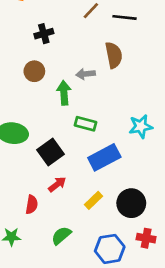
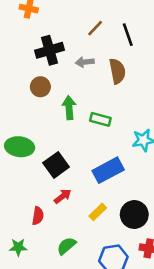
black line: (125, 17) -> (128, 35), turned 65
black cross: (44, 34) -> (50, 50), size x1.5
gray arrow: (86, 74) -> (85, 62), moved
green rectangle: (86, 124) -> (100, 119), moved

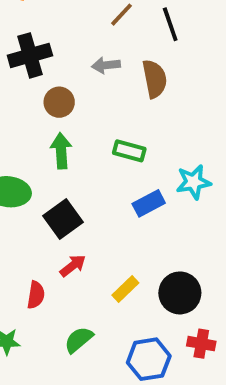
black cross: (50, 50) -> (30, 55), moved
brown circle: (40, 87) -> (59, 102), moved
green arrow: (69, 108) -> (61, 151), moved
blue rectangle: (108, 170) -> (149, 203), moved, size x0.7

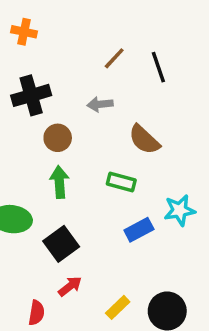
brown semicircle: (155, 79) -> (144, 140), moved, turned 144

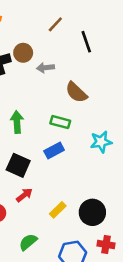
brown line: (114, 58) -> (55, 24), moved
brown circle: (58, 138) -> (23, 53), moved
blue rectangle: (139, 230) -> (54, 150), moved
black square: (61, 244) -> (18, 165), turned -30

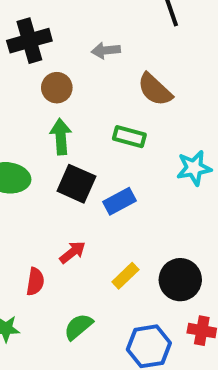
brown circle: (23, 53) -> (57, 88), moved
blue rectangle: (54, 150) -> (120, 201), moved
black square: (18, 165) -> (76, 184), moved

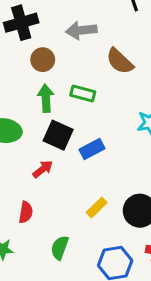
gray arrow: (106, 50) -> (81, 30), size x1.4
green rectangle: (129, 137) -> (83, 94), moved
red arrow: (73, 252) -> (43, 169), moved
green semicircle: (78, 327) -> (60, 248), turned -30

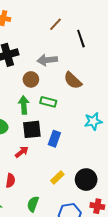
brown circle: (43, 60) -> (31, 79), moved
black square: (58, 135) -> (32, 129), turned -30
blue rectangle: (92, 149) -> (54, 139), turned -42

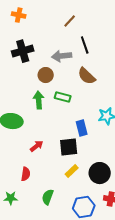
black line: (81, 39) -> (85, 45), moved
black square: (32, 129) -> (69, 147), moved
blue rectangle: (54, 139) -> (82, 128), moved, turned -35

